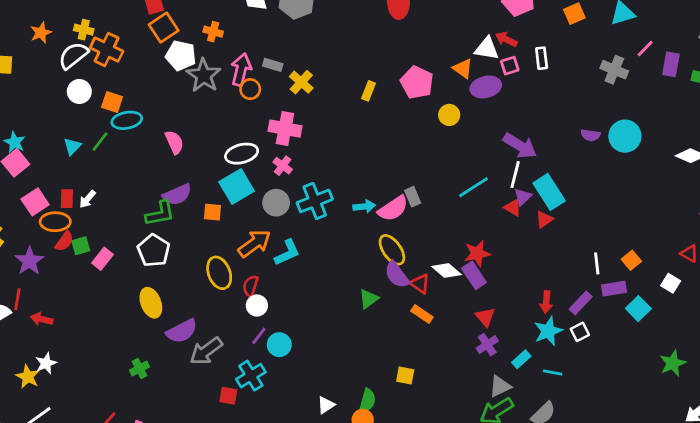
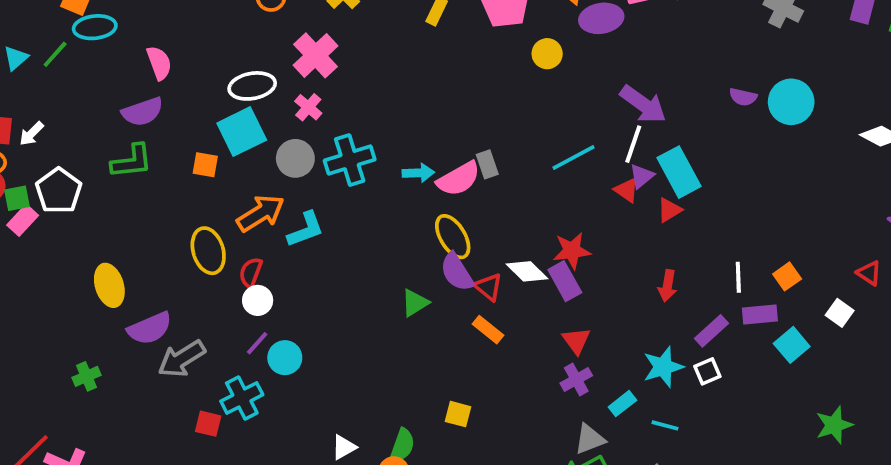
pink cross: (285, 129) -> (316, 55), turned 32
purple semicircle: (177, 195) -> (143, 112), moved
white pentagon: (154, 250) -> (59, 191), moved
pink rectangle: (102, 259) -> (23, 220), moved
red arrow: (546, 302) -> (667, 286), moved

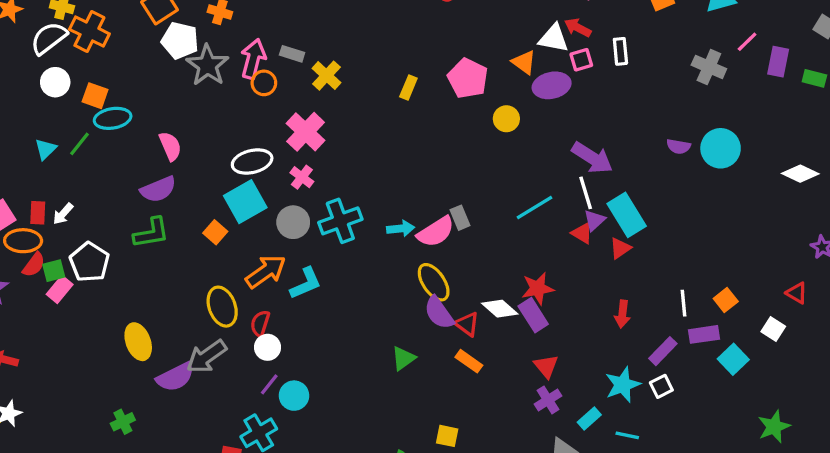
white line: (633, 144) -> (586, 193), turned -32
orange square: (205, 165) -> (215, 232), turned 35
green triangle: (415, 303) -> (403, 358), moved
gray arrow: (182, 359) -> (207, 356), moved

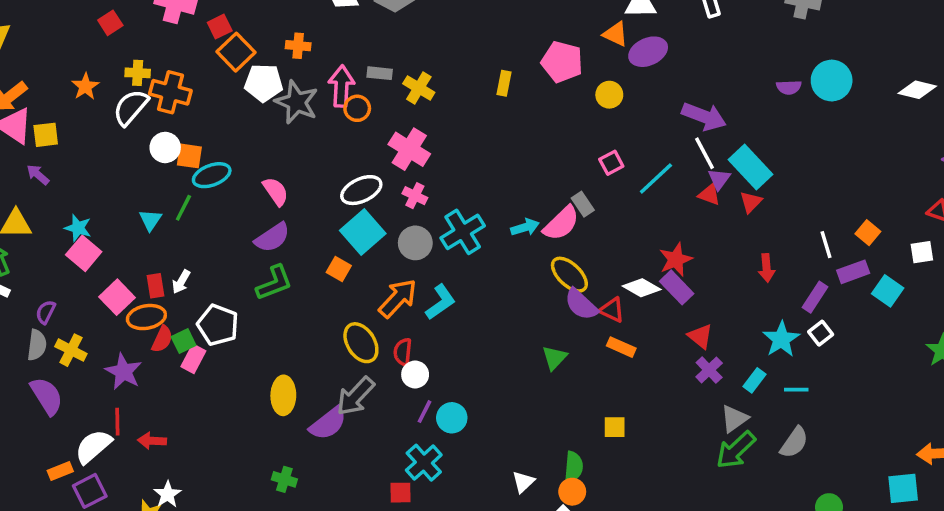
pink square: (581, 60) -> (611, 163), moved
white circle: (55, 82) -> (165, 147), moved
white square: (773, 329) -> (922, 252), turned -30
yellow ellipse: (138, 342) -> (283, 395), turned 33
green cross: (123, 422) -> (284, 479), turned -35

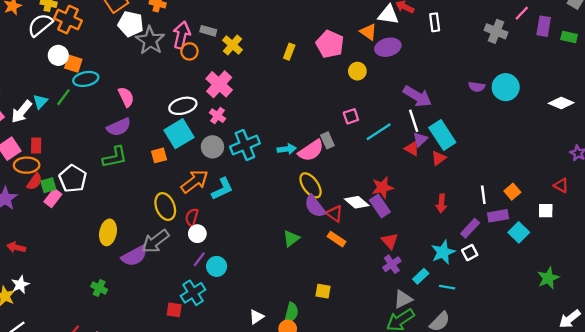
orange square: (339, 269) -> (159, 155), turned 35
white arrow: (181, 282) -> (22, 112), moved, size x1.5

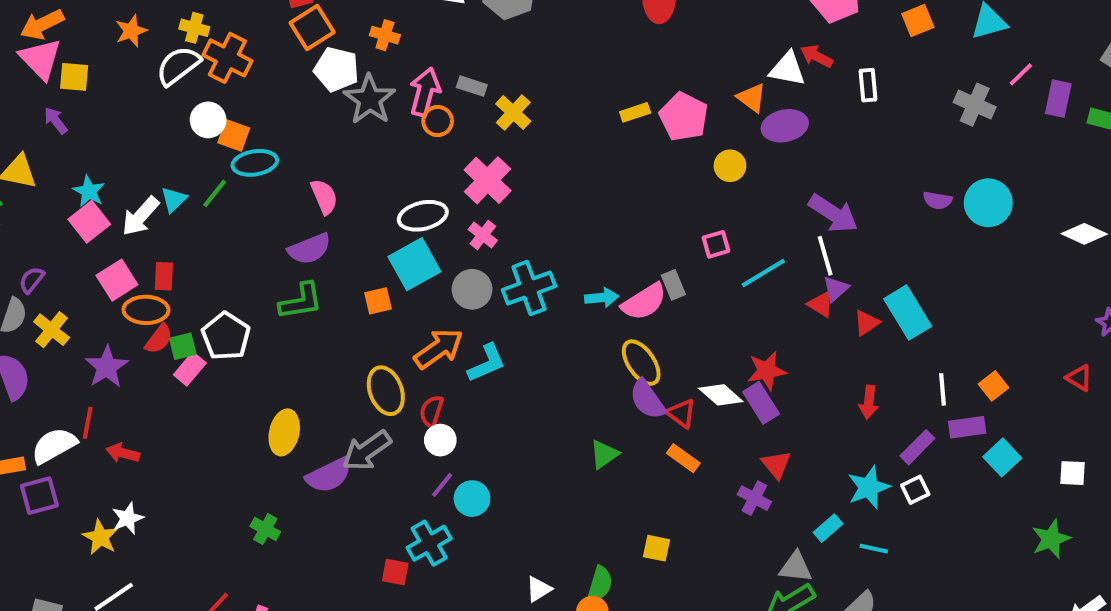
yellow rectangle: (289, 52) -> (635, 112), moved, turned 49
cyan rectangle: (442, 135) -> (908, 313), moved
white square: (546, 211) -> (1072, 473), moved
purple cross: (392, 264) -> (754, 498), moved, turned -30
gray triangle: (403, 299) -> (796, 567), turned 30

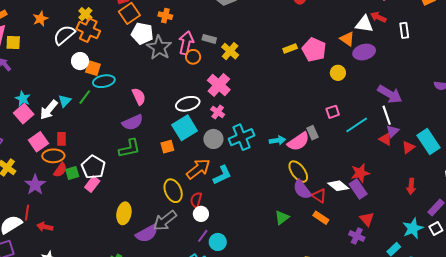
yellow cross: (194, 28) -> (85, 14), moved, turned 32
pink rectangle: (190, 369) -> (92, 184), moved

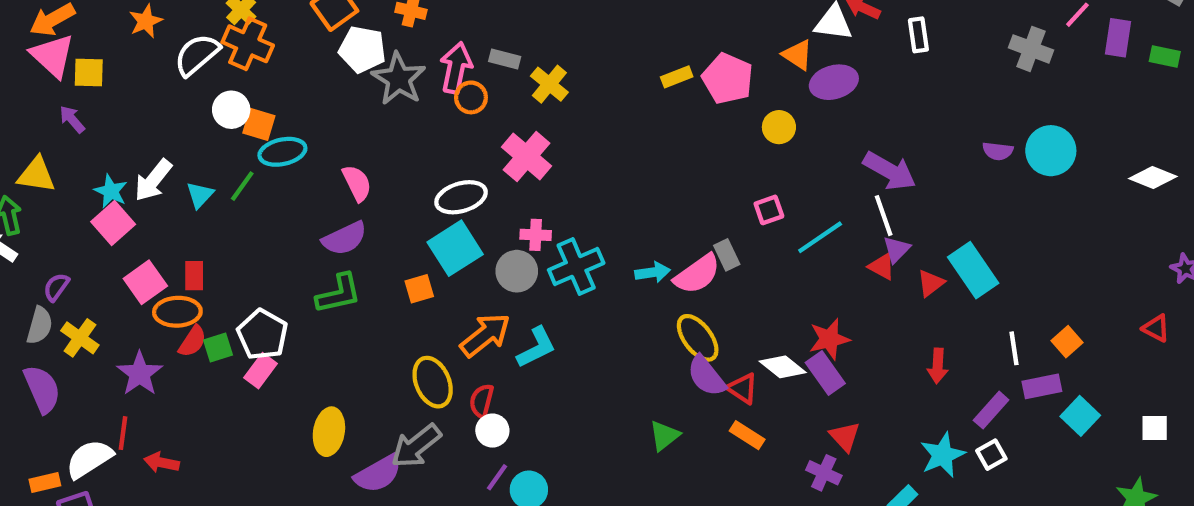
white arrow: (49, 110) -> (153, 180), moved
pink cross: (218, 112) -> (536, 235), moved, turned -32

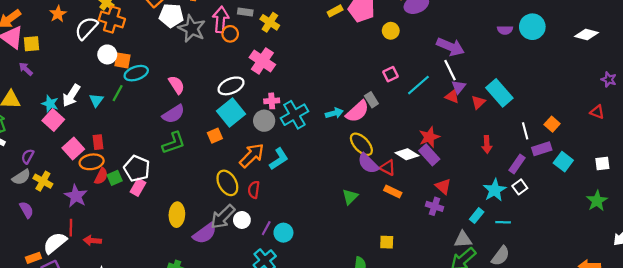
gray semicircle: (40, 325) -> (21, 177), turned 48
purple semicircle: (42, 389) -> (26, 210), size x0.7
white circle: (492, 431) -> (242, 220), moved

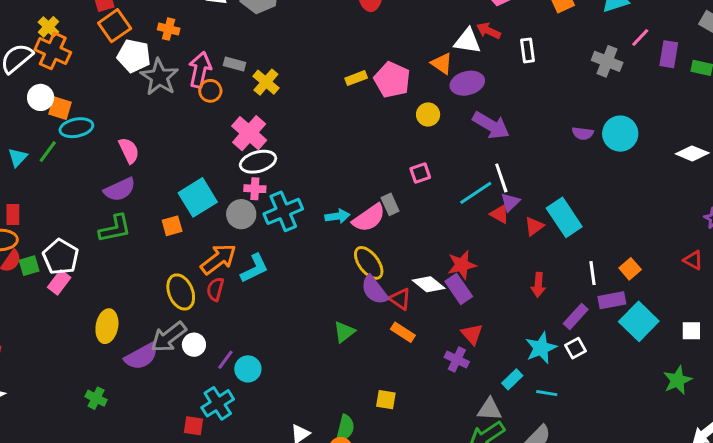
purple arrow: (450, 47) -> (491, 125), moved
cyan line: (418, 85) -> (476, 193), moved
white ellipse: (231, 86) -> (258, 162), moved
cyan square: (563, 162) -> (639, 321), size x1.4
red semicircle: (254, 190) -> (215, 289), moved

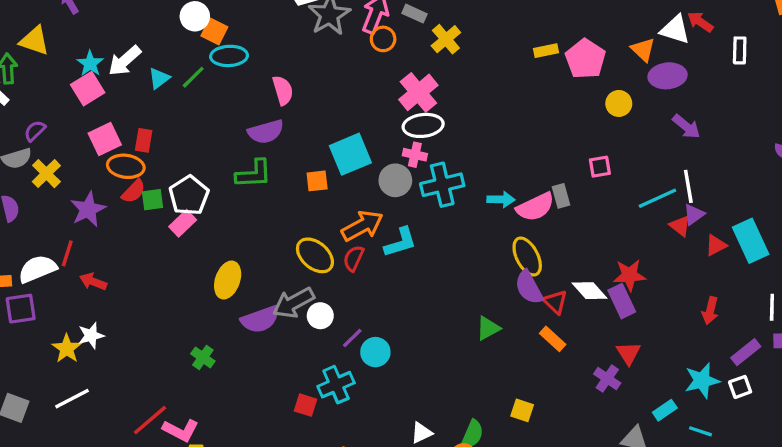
purple arrow: (491, 125) -> (686, 127), size x0.7
yellow ellipse: (181, 292) -> (315, 255), turned -36

